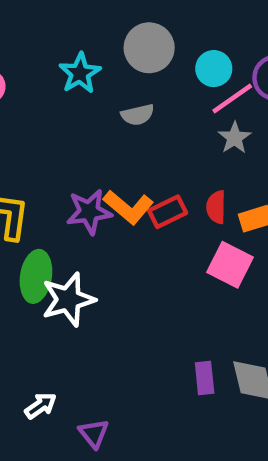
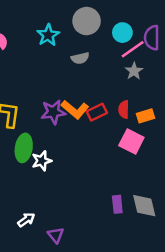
white star: (68, 299) -> (42, 161), size x0.7

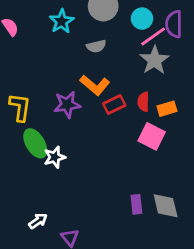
gray star: (134, 71) -> (154, 60), size x1.5
orange L-shape: (75, 109) -> (95, 85), moved
green ellipse: (24, 148) -> (35, 143), turned -40

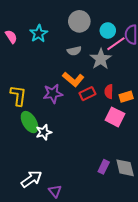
cyan star: (62, 21) -> (39, 34), moved
gray star: (154, 60) -> (101, 59), moved
purple rectangle: (136, 204) -> (104, 167), turned 32
white arrow: (38, 221) -> (32, 179), size x1.5

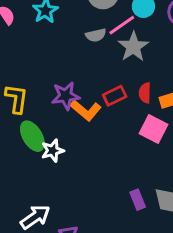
pink line: (116, 44) -> (122, 25), moved
orange L-shape: (73, 79) -> (86, 110), moved
purple rectangle: (104, 167) -> (138, 200), turned -48

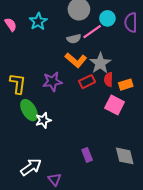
gray star: (133, 47) -> (100, 63), moved
orange L-shape: (86, 110) -> (76, 60), moved
purple rectangle: (138, 200) -> (87, 155), moved

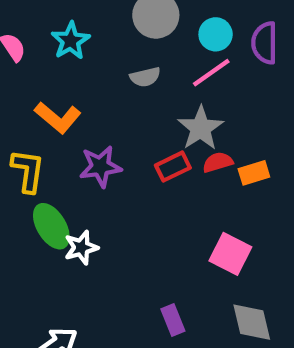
pink line: (92, 32) -> (211, 73), moved
orange L-shape: (76, 60) -> (58, 117), moved
red semicircle: (108, 80) -> (218, 162), turned 72
pink square: (115, 105) -> (230, 254), moved

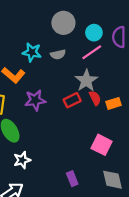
cyan star: (71, 41) -> (32, 52), moved, turned -30
red semicircle: (218, 162) -> (95, 98), turned 80
white star: (81, 248) -> (22, 160), moved

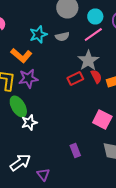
cyan star: (32, 52) -> (38, 34), turned -30
purple star: (35, 100) -> (28, 78), moved
white star: (22, 160) -> (29, 122), moved

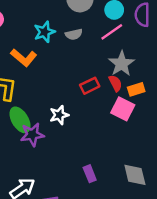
gray star: (88, 60) -> (122, 64), moved
purple star: (28, 78) -> (32, 135), moved
pink square: (102, 120) -> (123, 109), moved
white star: (29, 122) -> (59, 115), moved

